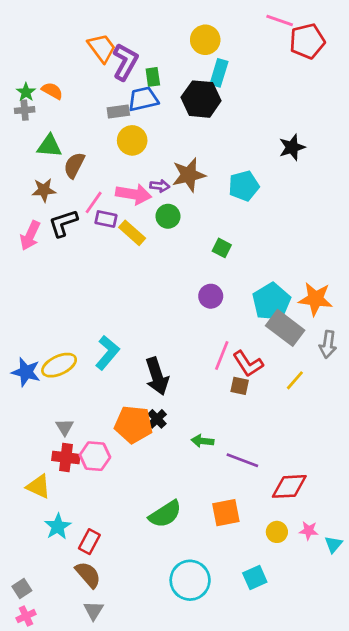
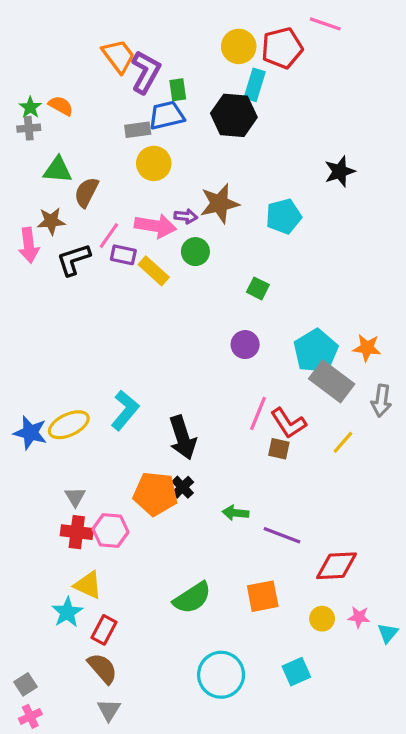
red pentagon: (307, 41) -> (282, 48), moved
pink arrow: (30, 236) -> (29, 245), moved, turned -32
orange star: (315, 299) -> (367, 348), size x0.7
yellow triangle: (38, 486) -> (88, 585), moved

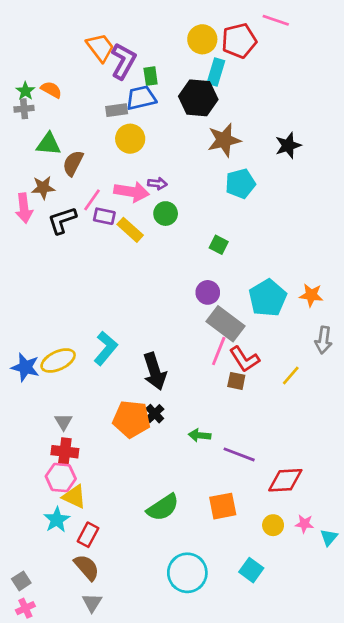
brown star: (219, 204) -> (224, 140), moved
gray rectangle: (332, 381) -> (225, 324), moved
pink hexagon: (110, 530) -> (61, 478), moved
cyan square: (296, 672) -> (251, 570), turned -30

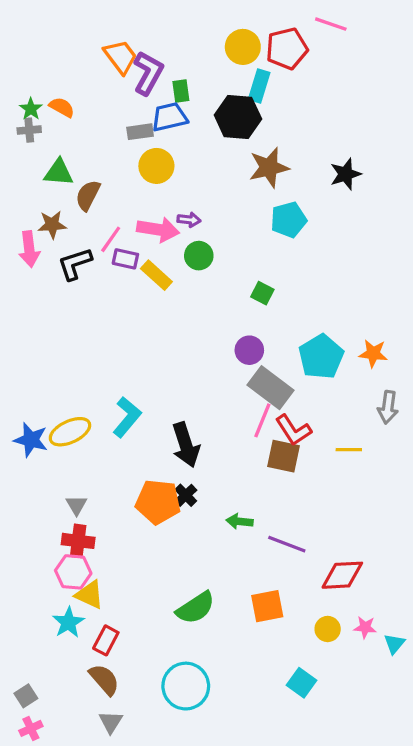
yellow line: (291, 375) -> (349, 450), turned 50
brown square: (236, 381) -> (284, 456), size x1.5
cyan circle: (187, 573) -> (186, 686), moved

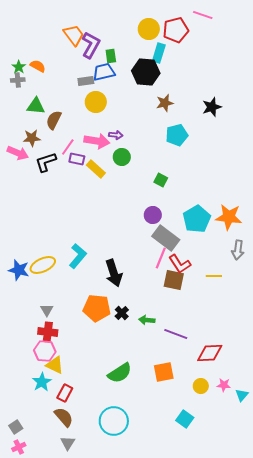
brown star: (269, 168) -> (165, 103), size x0.7
pink arrow: (29, 249) -> (18, 153), turned -60
orange star: (373, 353) -> (229, 217), size x1.5
black cross: (186, 495) -> (122, 313), moved

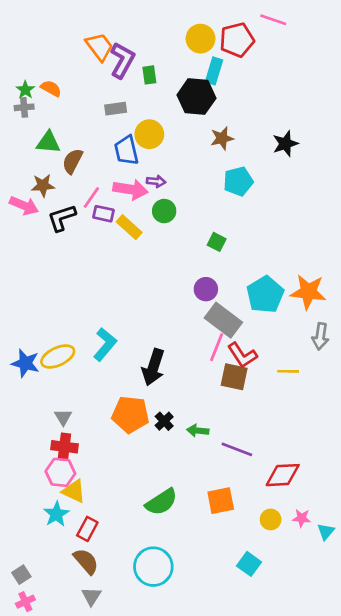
blue trapezoid: (104, 72) -> (126, 150), moved, turned -90
yellow circle: (96, 102) -> (149, 134), moved
black arrow: (114, 273) -> (153, 367), turned 36

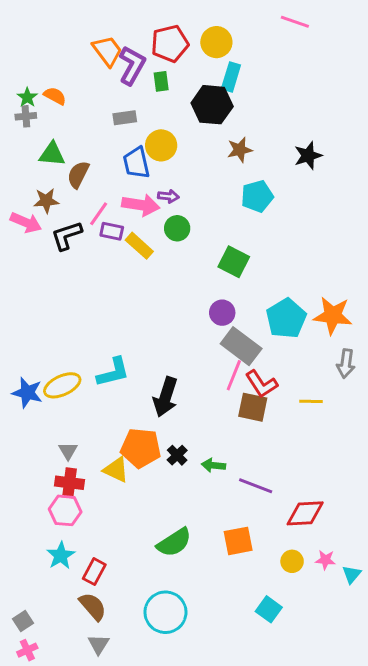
red pentagon: (237, 40) -> (170, 44), moved
green square: (217, 242) -> (234, 262), size x1.5
cyan L-shape: (105, 344) -> (113, 372), turned 36
yellow triangle: (74, 491) -> (116, 470), moved

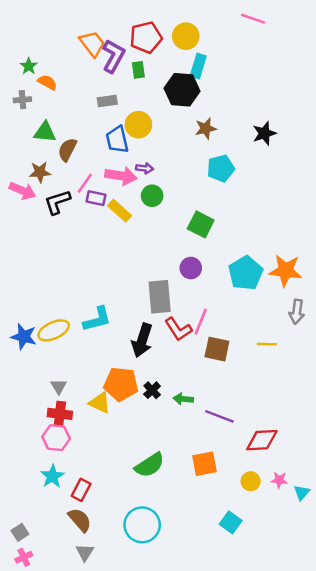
green star: (27, 97) -> (29, 66), moved
gray rectangle: (241, 346) -> (160, 297), moved, turned 48
red L-shape: (261, 384) -> (178, 329), moved

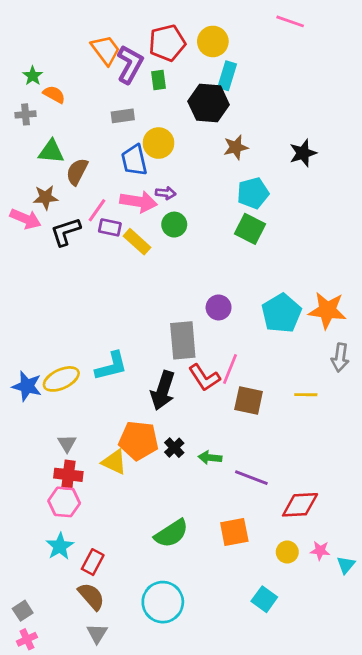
green square: (201, 224) -> (250, 229), moved

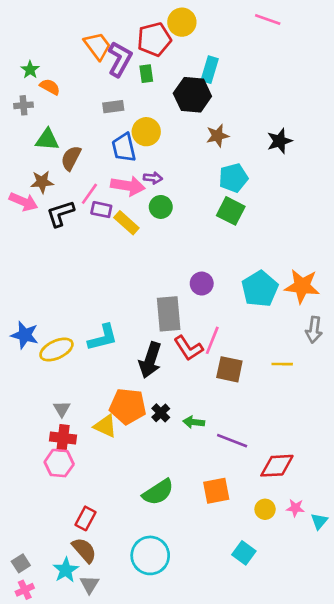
yellow circle: (213, 41) -> (182, 22), moved
blue star: (27, 386) -> (25, 335), moved
cyan star: (60, 546) -> (66, 570), moved

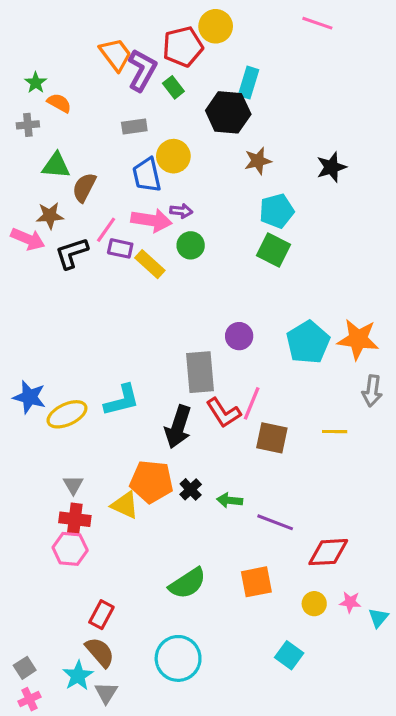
green rectangle: (146, 74) -> (173, 87), turned -30

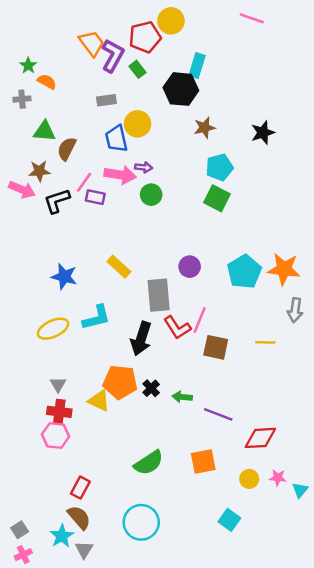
yellow rectangle: (150, 264) -> (119, 267), moved
blue star: (29, 397) -> (64, 277), moved

